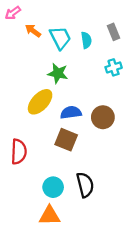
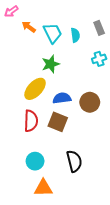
green star: (58, 73) -> (51, 64), turned -30
red semicircle: (19, 152) -> (31, 121), moved
cyan circle: (53, 187) -> (35, 161), moved

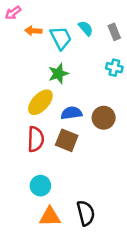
orange arrow: (29, 27) -> (33, 31), turned -32
cyan semicircle: (75, 35) -> (86, 28), moved, turned -32
cyan cross: (99, 59) -> (114, 68), turned 32
black semicircle: (74, 161) -> (86, 213), moved

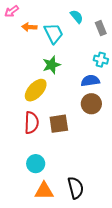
cyan semicircle: (86, 28) -> (77, 17), moved
blue semicircle: (71, 113) -> (90, 81), moved
brown square: (67, 140) -> (59, 124), turned -30

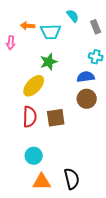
pink arrow: (12, 11) -> (11, 43), moved, turned -48
cyan trapezoid: (54, 33) -> (51, 32), turned 115

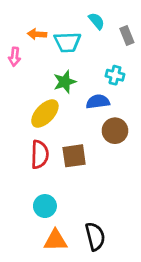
cyan cross: (96, 57) -> (115, 75), moved
blue semicircle: (86, 77) -> (98, 102), moved

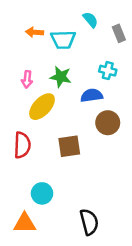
pink arrow: (15, 57) -> (27, 79), moved
green star: (65, 82) -> (61, 77), turned 30
red semicircle: (40, 154) -> (22, 145), moved
orange triangle: (56, 240) -> (25, 223), moved

